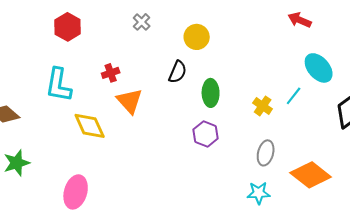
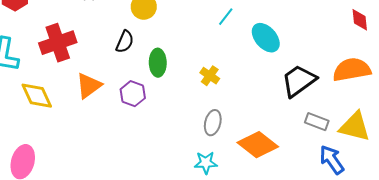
red cross: (111, 73) -> (58, 43), size x2.0
cyan line: (294, 96) -> (226, 17), moved
orange triangle: (130, 101) -> (89, 86), moved, turned 36
purple hexagon: (206, 134) -> (133, 94), moved

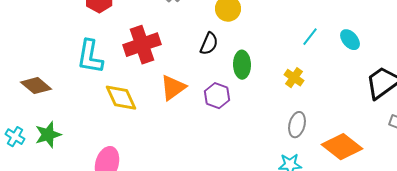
cyan line: (226, 17) -> (310, 37), moved
cyan ellipse: (266, 38) -> (350, 40), size x0.7

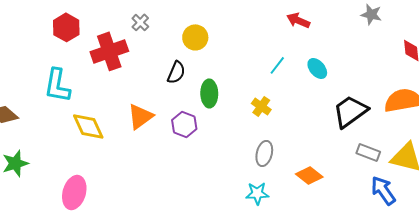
red cross: (142, 45) -> (109, 51), moved
orange diamond: (342, 147) -> (309, 175), size x0.7

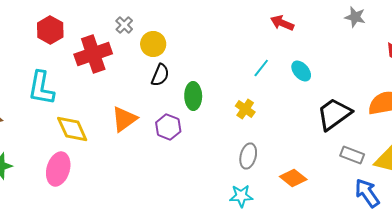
yellow circle: (195, 37) -> (153, 44), moved
pink ellipse: (74, 192) -> (58, 169), moved

